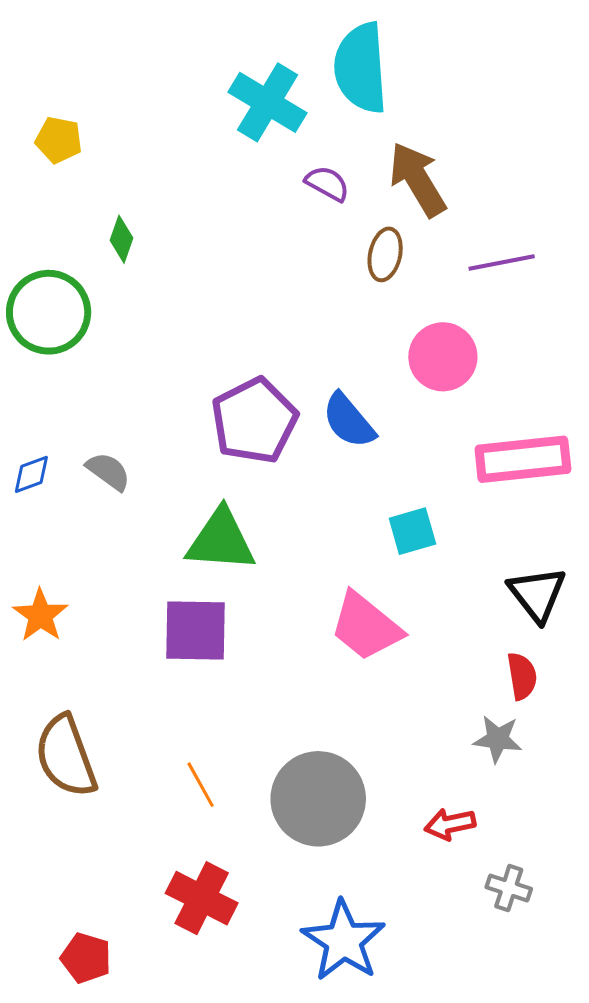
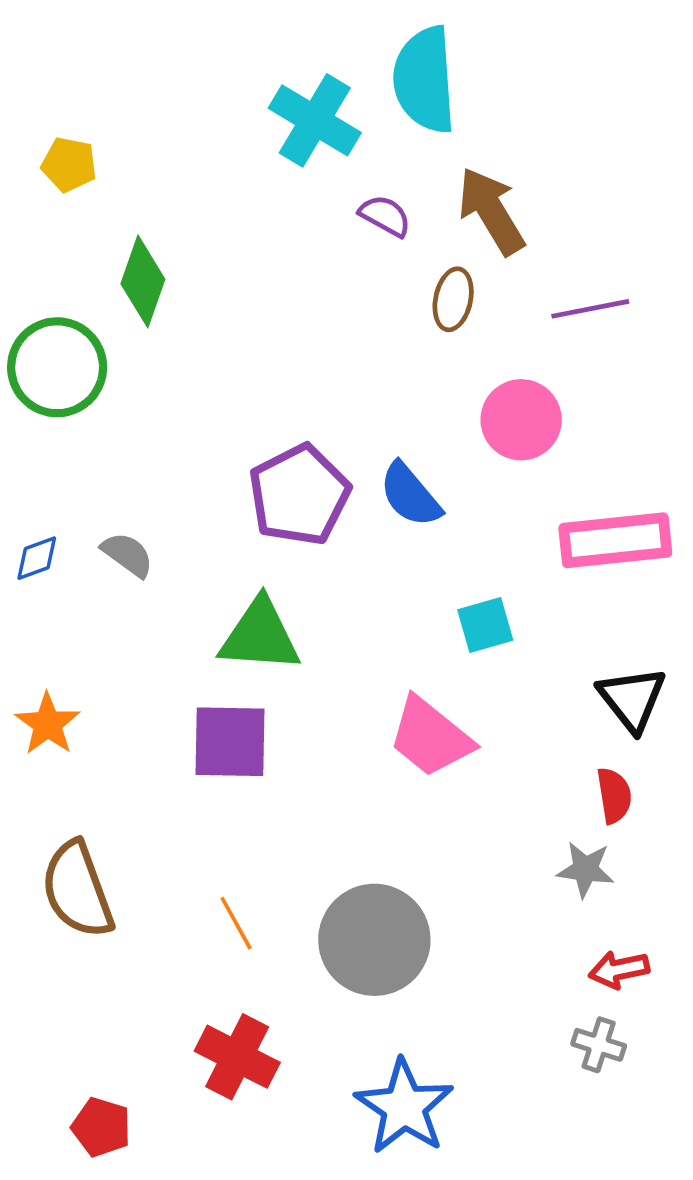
green diamond: (122, 239) -> (143, 281), size x1.6
red arrow: (450, 824) -> (619, 970), moved

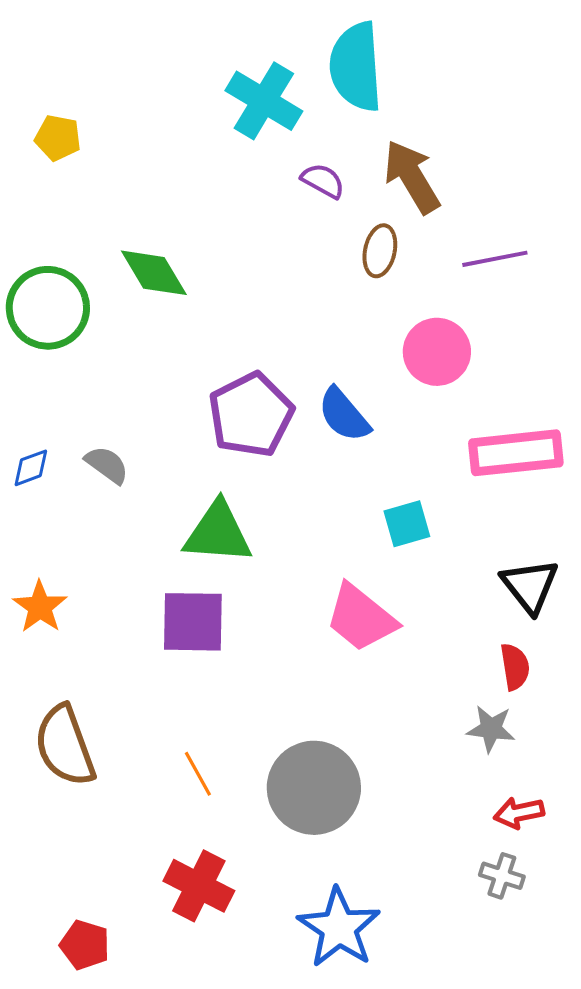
green diamond: (143, 281) -> (154, 273), moved, turned -50

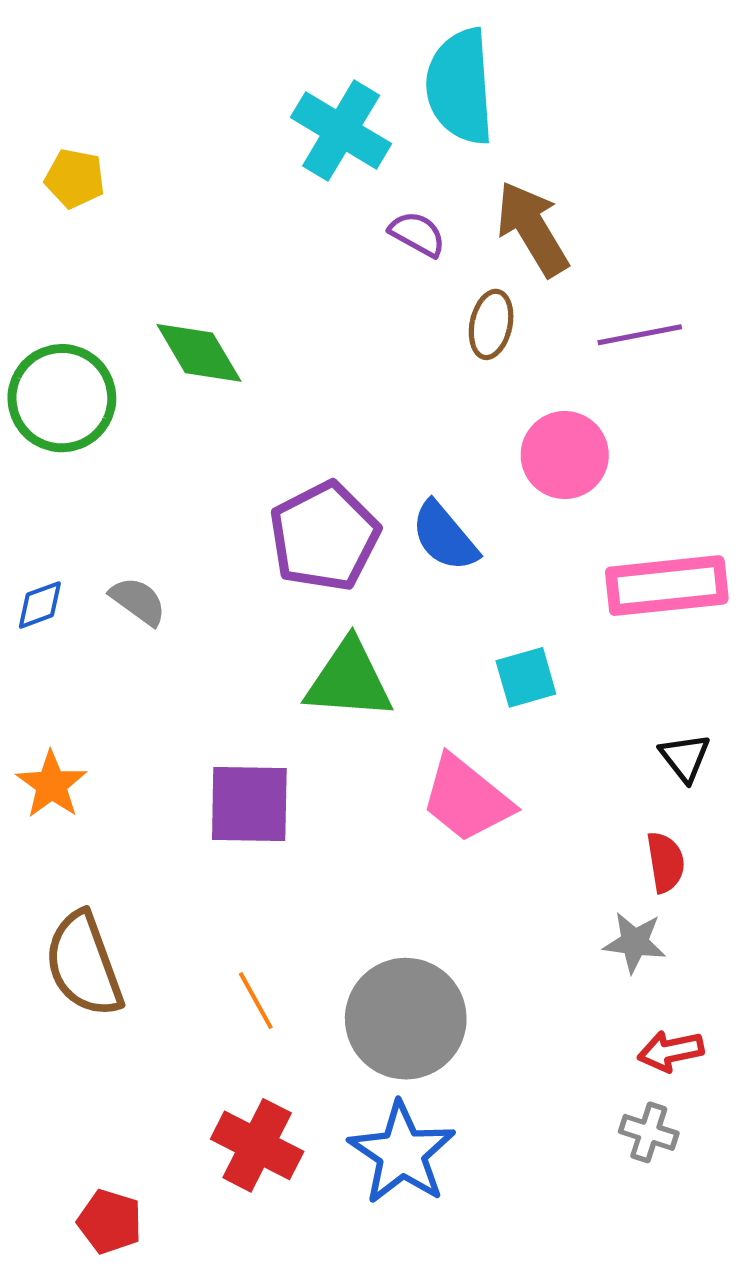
green triangle: (218, 533) -> (349, 680), moved
black triangle: (530, 586) -> (685, 757), size x0.7
blue star: (339, 928) -> (402, 1153), moved

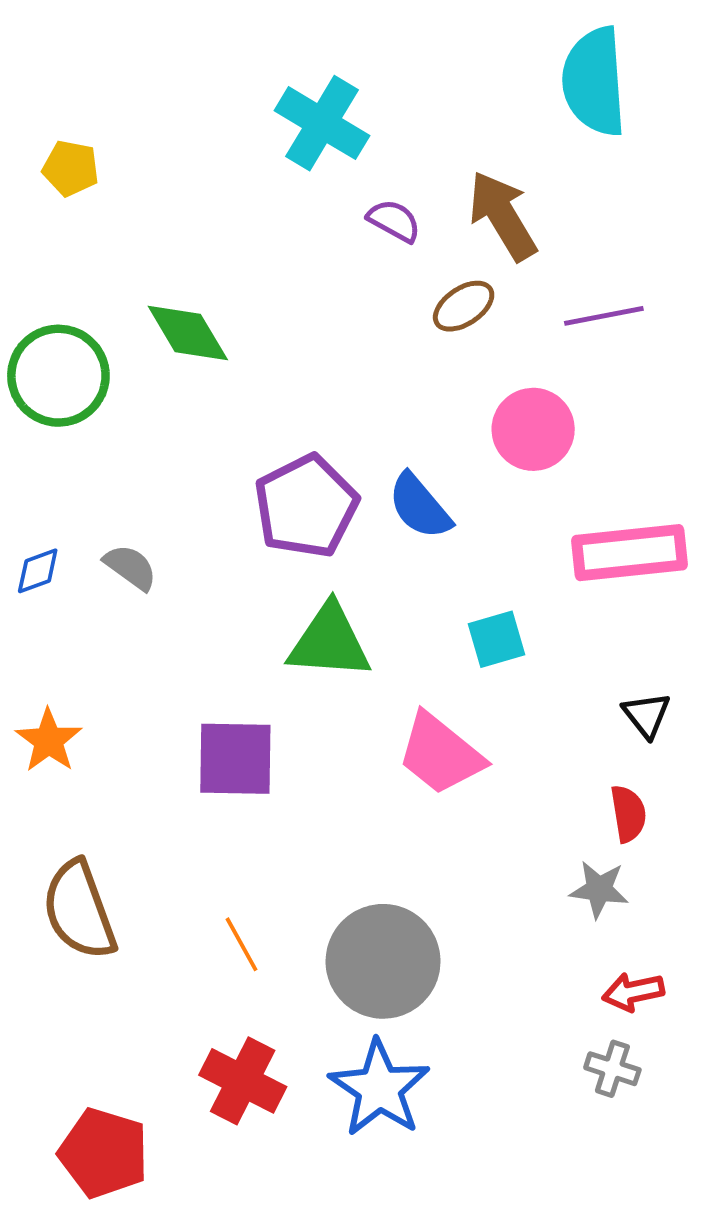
cyan semicircle: (460, 87) -> (594, 82), moved
brown ellipse: (491, 324) -> (464, 306), turned 44
red pentagon: (110, 1222) -> (104, 1153), size x1.5

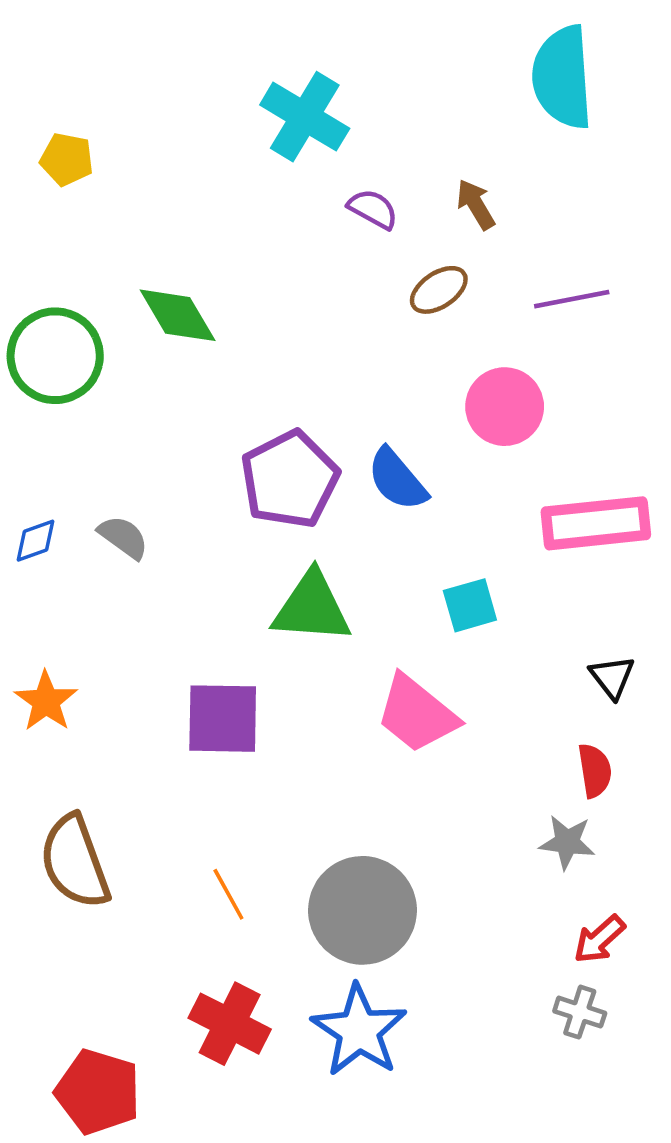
brown arrow: (503, 216) -> (476, 204), size x0.6
red arrow: (633, 992) -> (599, 939), turned -30

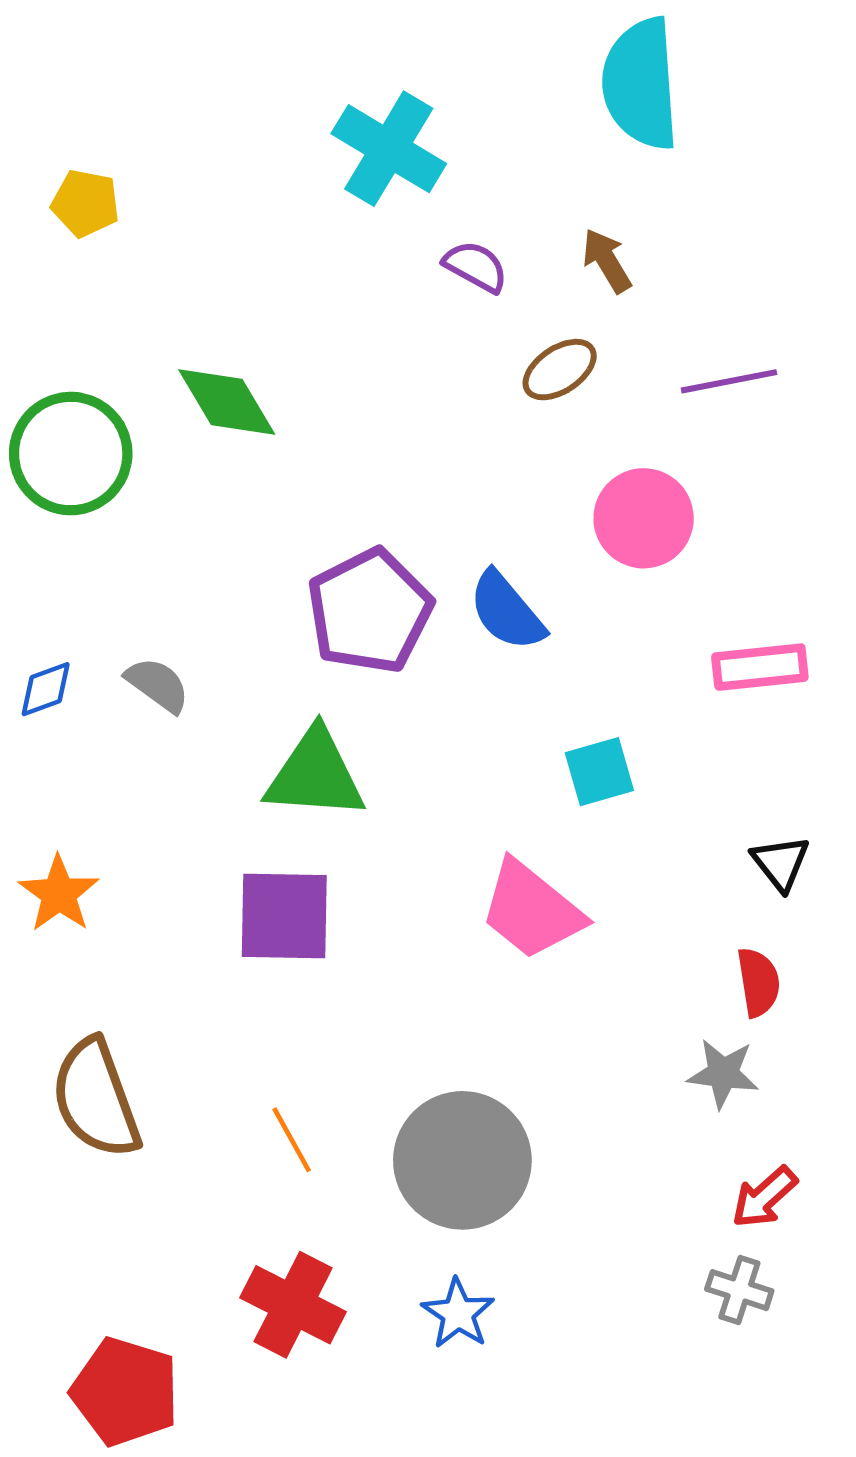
cyan semicircle: (562, 77) -> (641, 84), moved
pink rectangle: (596, 523) -> (760, 667), size x0.7
green triangle: (312, 608) -> (315, 775), moved
blue star: (359, 1031) -> (458, 1314), size x0.6

